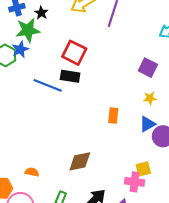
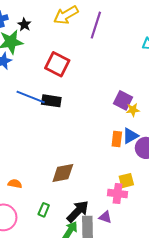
purple square: (148, 68) -> (123, 100), moved
black rectangle: (70, 76) -> (51, 101), moved
orange rectangle: (113, 115) -> (117, 139), moved

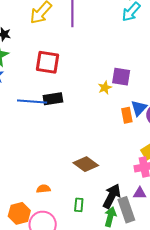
yellow star: (133, 110) -> (105, 88), moved
brown diamond: (63, 173) -> (86, 164), turned 65

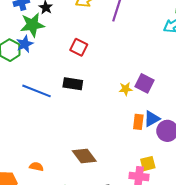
red square: (48, 62) -> (79, 47), size x0.7
blue line: (32, 101) -> (37, 91), moved

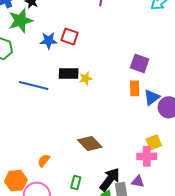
blue star: (25, 44) -> (49, 41), moved, turned 30
yellow star: (126, 89) -> (86, 78), moved
orange rectangle: (138, 122) -> (135, 88), moved
orange semicircle: (36, 167) -> (44, 161), turned -56

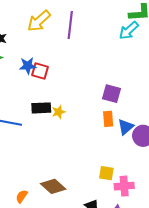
blue star: (49, 41) -> (28, 66), moved
yellow square: (154, 142) -> (106, 173), moved, turned 35
brown diamond: (90, 143) -> (53, 186), moved

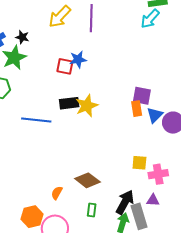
blue star: (28, 66) -> (78, 59), moved
purple square: (112, 94) -> (142, 96), moved
yellow star: (59, 112) -> (87, 106), size x1.6

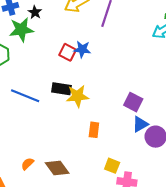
orange rectangle: (137, 109) -> (94, 130), moved
orange semicircle: (57, 193) -> (27, 164), moved

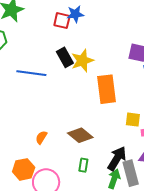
black rectangle: (61, 89) -> (65, 57), turned 66
orange rectangle: (94, 130) -> (106, 89), size x1.8
orange semicircle: (27, 164) -> (41, 137), moved

